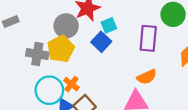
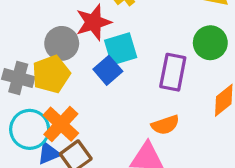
cyan square: (109, 25) -> (121, 49), size x1.5
orange cross: (71, 84) -> (61, 124), size x1.6

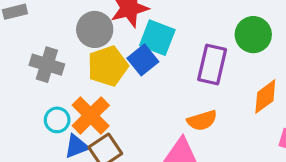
cyan square: (121, 49) -> (157, 38), turned 36
yellow pentagon: (51, 74) -> (108, 66), moved
cyan circle: (30, 129) -> (57, 120), size x0.6

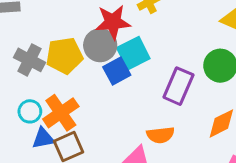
gray circle: (95, 29) -> (100, 45), moved
cyan square: (157, 38) -> (133, 53), turned 32
yellow pentagon: (108, 66) -> (64, 56), moved

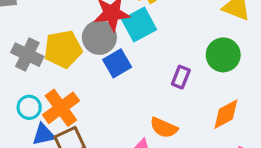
cyan square: (133, 53) -> (139, 24), moved
purple rectangle: (178, 86) -> (181, 77), size x0.6
orange semicircle: (160, 135) -> (164, 128), turned 32

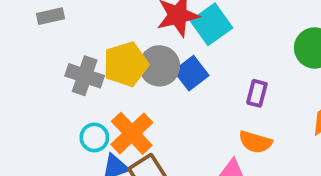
gray circle: (99, 37) -> (159, 66), moved
purple rectangle: (181, 77) -> (257, 93), moved

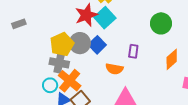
gray cross: (85, 76) -> (59, 63), moved
orange semicircle: (255, 142) -> (114, 69), moved

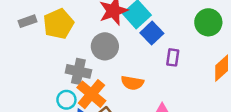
yellow pentagon: (62, 44) -> (59, 24), moved
blue square: (97, 45) -> (152, 33), moved
orange semicircle: (114, 69) -> (132, 83), moved

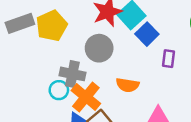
gray rectangle: (27, 21) -> (20, 23), size x1.5
cyan circle: (66, 100) -> (59, 90), moved

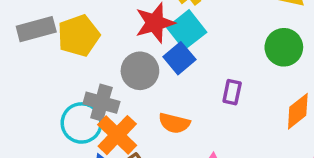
blue square: (147, 34) -> (179, 58), moved
cyan circle: (59, 90) -> (82, 123), size x1.5

